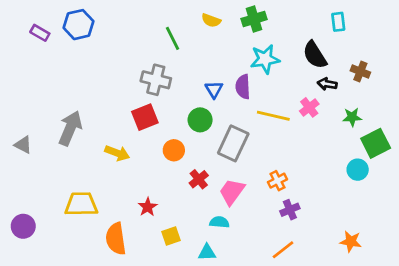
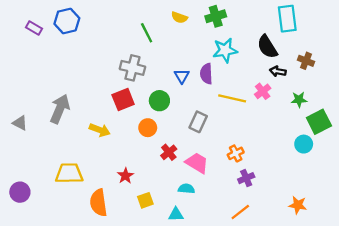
cyan rectangle: (338, 22) -> (287, 19), size x1.6
green circle: (200, 120) -> (159, 101), moved
gray rectangle: (233, 143) -> (198, 122), size x0.7
pink trapezoid: (232, 192) -> (197, 163), turned 85

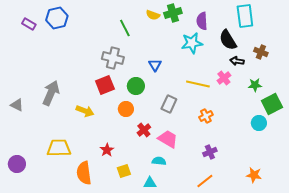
green cross: (216, 16) -> (173, 13), moved
purple semicircle: (206, 74) -> (202, 21), moved
orange cross: (236, 153) -> (206, 116), moved

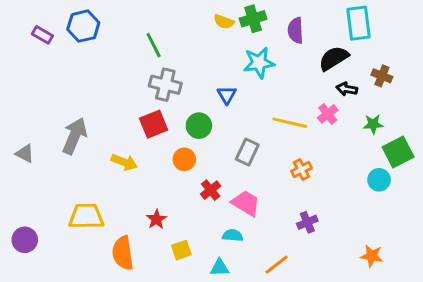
green line: (125, 28) -> (154, 45), moved
black semicircle: (228, 40) -> (334, 58), turned 90
cyan star: (192, 43) -> (259, 63), moved
orange line: (205, 181) -> (277, 265), moved

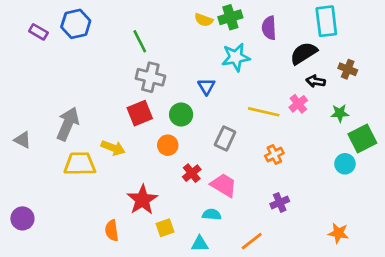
yellow trapezoid: (86, 216) -> (80, 164), moved
red star: (156, 219) -> (142, 200), size x1.6
orange semicircle: (123, 253) -> (112, 230), size x0.7

